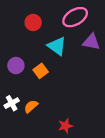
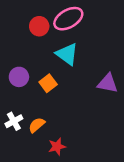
pink ellipse: (75, 17) -> (68, 19), moved
purple triangle: (91, 42) -> (108, 83), moved
red star: (65, 126) -> (57, 147), moved

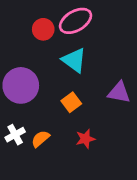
purple circle: (19, 77) -> (21, 85), size x1.6
orange square: (48, 83) -> (71, 102), moved
red star: (57, 147) -> (85, 139), moved

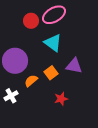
purple triangle: (119, 92) -> (74, 66), moved
orange semicircle: (40, 139) -> (31, 81), moved

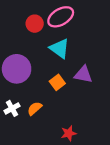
orange semicircle: (31, 81) -> (35, 108), moved
red star: (61, 99) -> (69, 133), moved

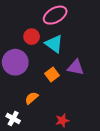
red circle: (35, 24) -> (32, 37), moved
white cross: (12, 108) -> (13, 118), moved, turned -32

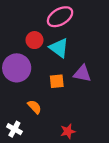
orange square: (52, 74) -> (57, 81), turned 32
orange semicircle: (32, 98) -> (34, 107), turned 88

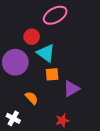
cyan triangle: (59, 48) -> (46, 53), moved
purple triangle: (82, 73) -> (71, 89), moved, turned -42

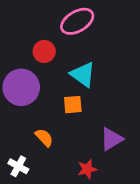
cyan triangle: (46, 53) -> (83, 74), moved
purple triangle: (71, 89) -> (112, 139), moved

